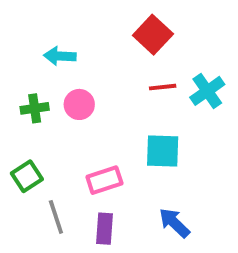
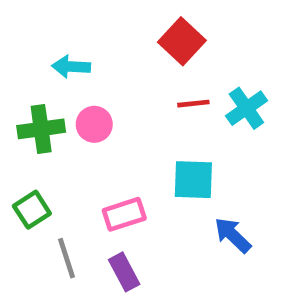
green cross: (35, 108) -> (41, 129), size x1.4
blue arrow: (174, 223) -> (233, 235), moved
purple rectangle: (104, 229) -> (124, 272), turned -32

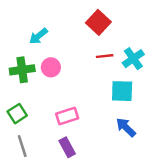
cyan arrow: (71, 67) -> (38, 36), turned -42
cyan square: (193, 180) -> (122, 91), moved
gray line: (67, 258) -> (22, 146), moved

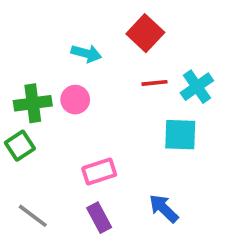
cyan arrow: (38, 36) -> (86, 53), moved, turned -126
green square: (17, 114) -> (20, 146), moved
blue arrow: (126, 127) -> (164, 208), moved
gray line: (22, 146) -> (33, 216), turned -35

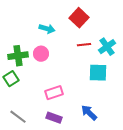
purple rectangle: (99, 218) -> (54, 118), turned -42

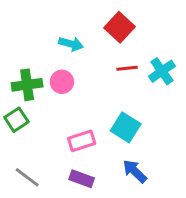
cyan square: (98, 73) -> (126, 127), moved, turned 30

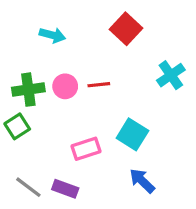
cyan arrow: (71, 44) -> (52, 35), moved
red line: (127, 68) -> (99, 85), moved
purple rectangle: (82, 179) -> (65, 189), moved

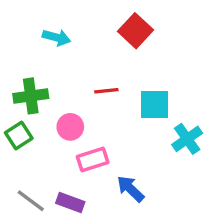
cyan cross: (171, 75) -> (187, 139), moved
pink circle: (65, 86) -> (70, 127), moved
cyan square: (132, 134) -> (154, 105), moved, turned -32
blue arrow: (142, 181) -> (130, 189), moved

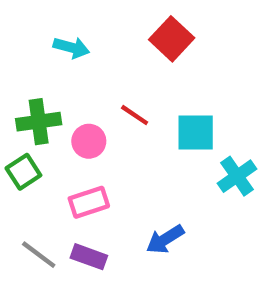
red line: (106, 91) -> (135, 115), turned 40
pink circle: (70, 127) -> (89, 141), moved
pink rectangle: (93, 160) -> (89, 202), moved
blue arrow: (130, 189) -> (165, 239), turned -76

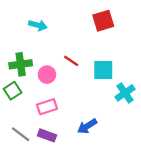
red square: (172, 39) -> (103, 21), moved, turned 30

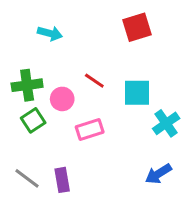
green square: (13, 91) -> (33, 120), moved
pink rectangle: (47, 107) -> (90, 130), moved
blue arrow: (87, 126) -> (158, 174), moved
purple rectangle: (47, 135) -> (62, 180), turned 60

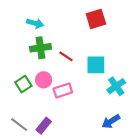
green cross: (27, 85) -> (40, 48), moved
pink circle: (62, 99) -> (44, 80), moved
purple rectangle: (62, 180) -> (44, 126), turned 49

